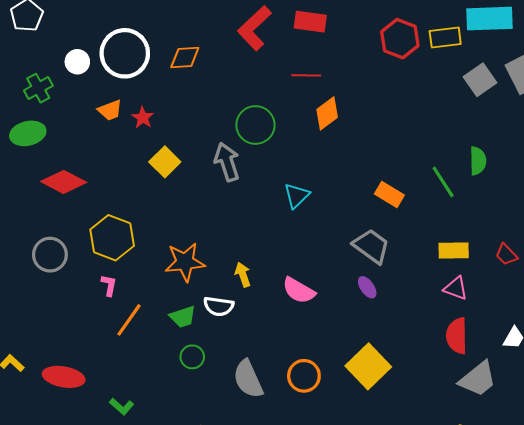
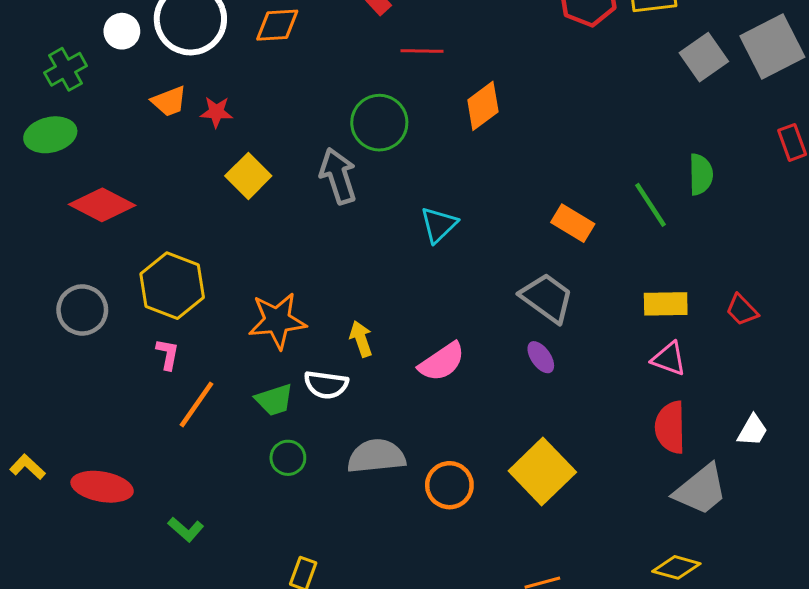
red line: (306, 75) -> (422, 51), moved
red star: (143, 118) -> (216, 112), turned -30
pink semicircle: (299, 290) -> (442, 362), turned -64
gray semicircle: (248, 379) -> (376, 456), moved, turned 108

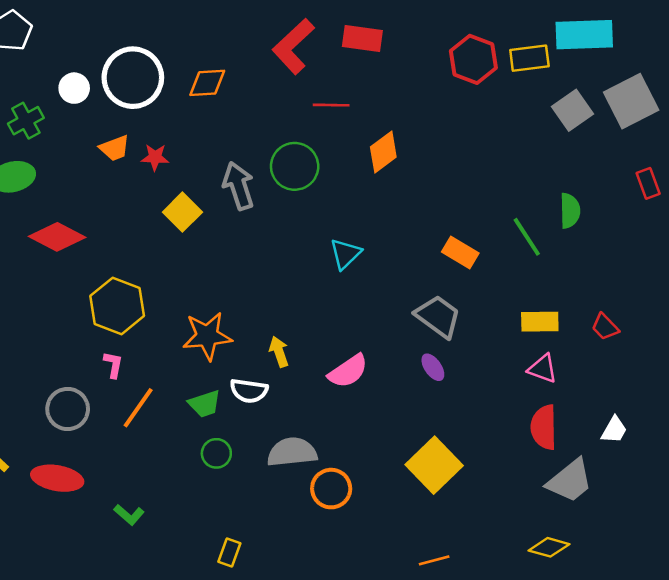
gray arrow: (338, 176) -> (239, 186), moved
gray circle: (82, 310) -> (68, 409), moved
orange circle: (449, 485) -> (331, 489), moved

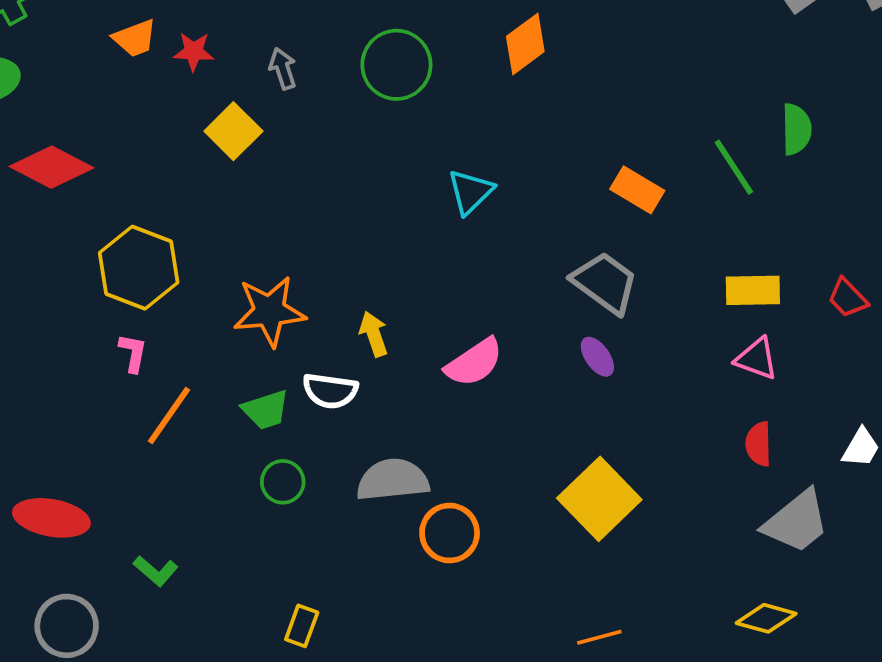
gray arrow: (239, 186) -> (283, 69), moved, size x0.6
gray circle: (68, 409) -> (67, 626), moved
red semicircle: (544, 427) -> (759, 444), size x0.7

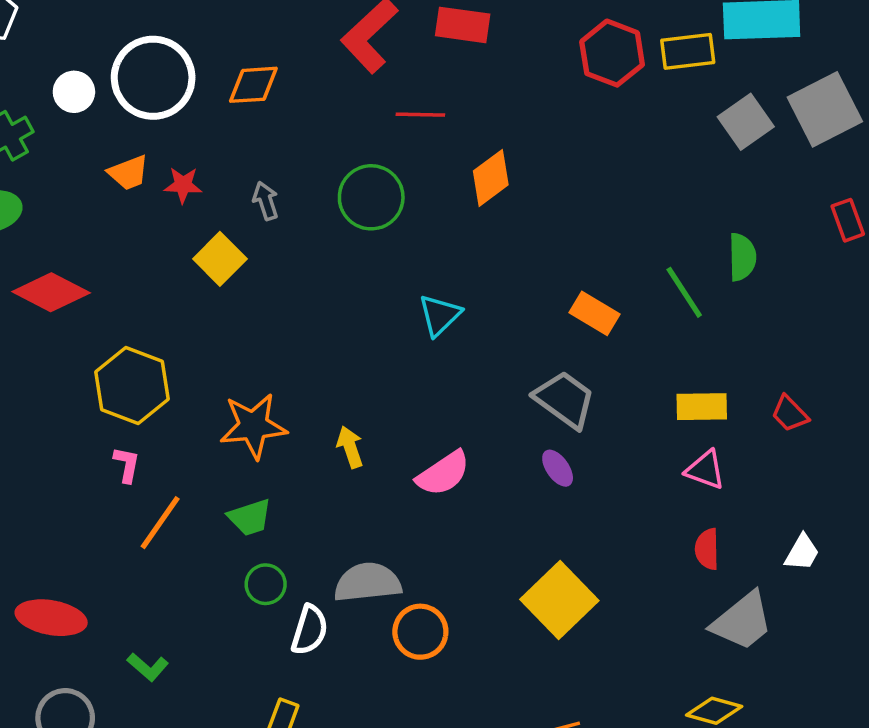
white semicircle: (330, 391) -> (310, 630), moved, turned -81

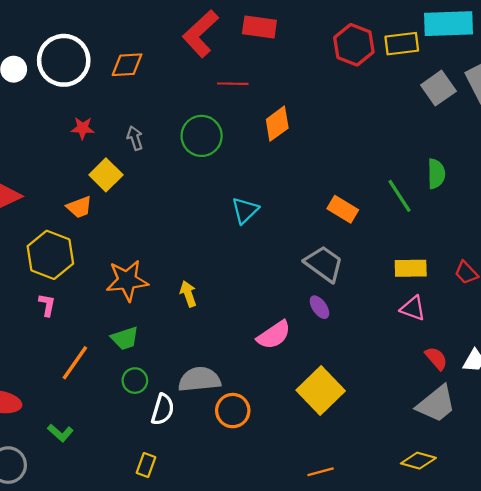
orange trapezoid: (128, 173) -> (79, 207), moved
pink semicircle: (443, 473) -> (274, 335), moved
orange line: (160, 523) -> (75, 363), moved
red semicircle: (707, 549) -> (436, 358), moved, turned 140

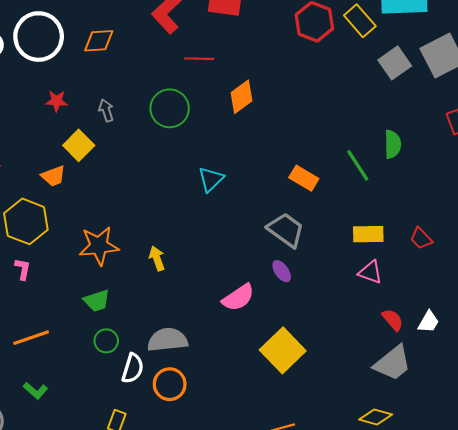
yellow rectangle: (402, 44) -> (360, 21), turned 56
orange line: (75, 363) -> (31, 338), moved, turned 36
orange circle: (233, 411) -> (170, 384), moved

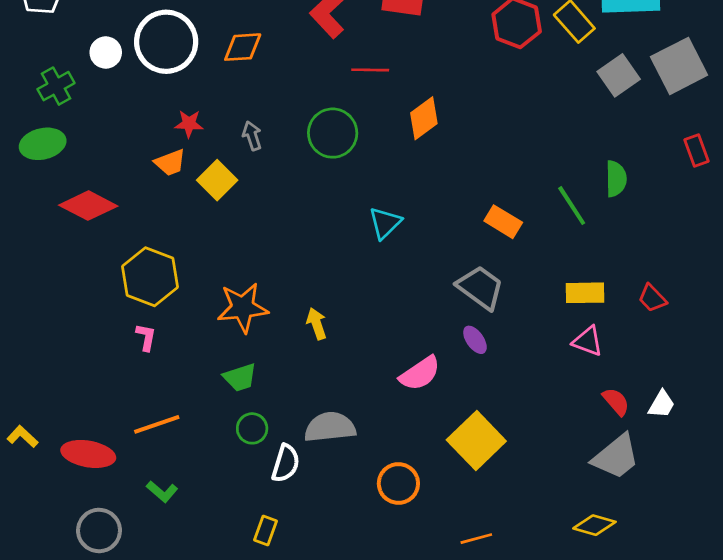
orange trapezoid: (53, 176) -> (170, 163), moved
orange circle: (170, 384) -> (398, 483), moved

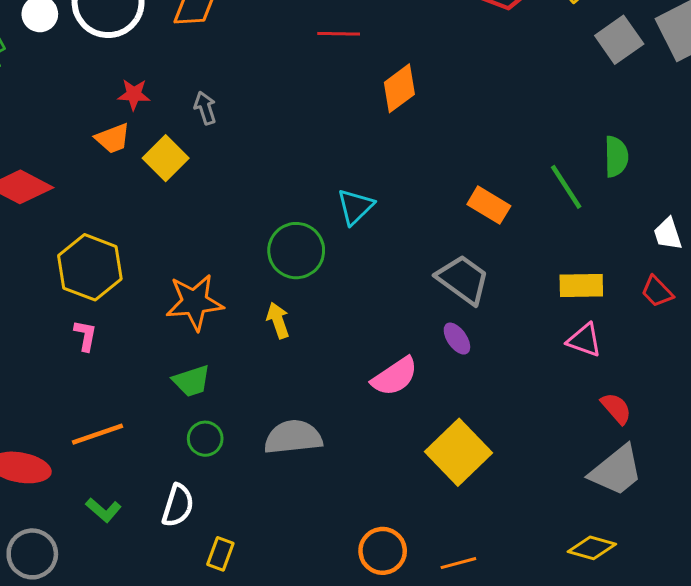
green circle: (333, 133) -> (296, 251), moved
white trapezoid: (662, 404) -> (668, 234), moved, turned 132
white semicircle: (286, 463) -> (178, 505), moved
orange circle: (398, 483) -> (383, 551), moved

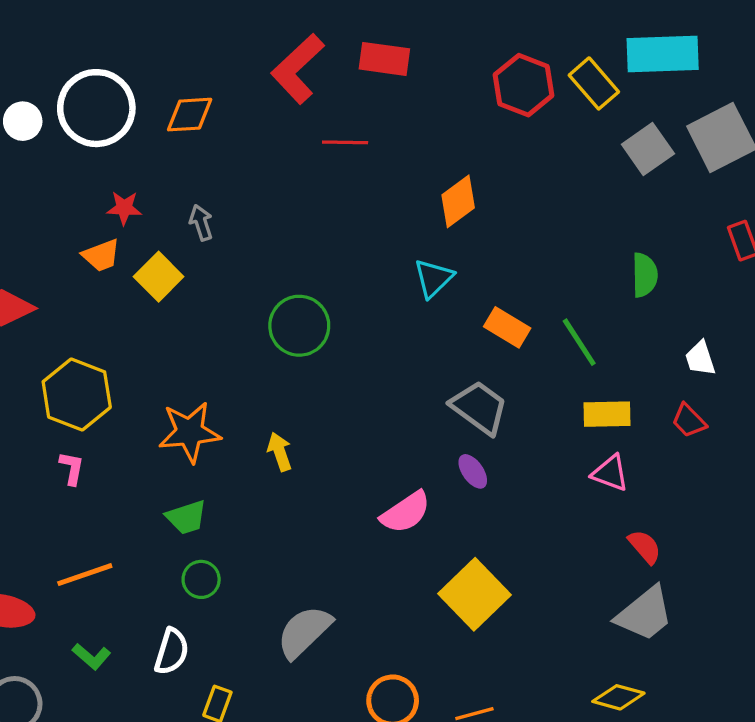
orange diamond: (399, 88) -> (458, 201), moved
green line: (566, 187) -> (579, 342), moved
cyan triangle: (355, 207) -> (433, 278), moved
green circle: (296, 251) -> (299, 326), moved
gray semicircle: (293, 437) -> (304, 632), moved, turned -38

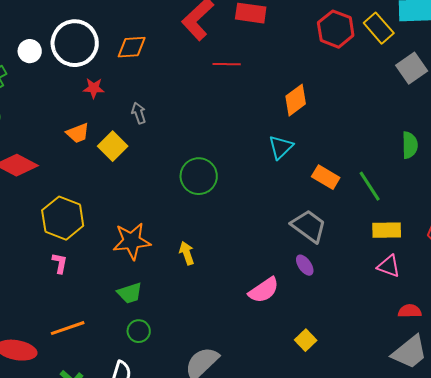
red star: (124, 208) -> (94, 88), moved
red semicircle: (645, 547) -> (410, 311), turned -50
yellow square: (474, 594) -> (306, 340), size x0.5

